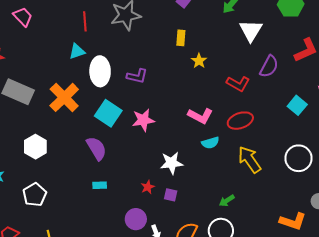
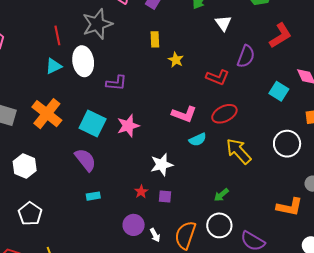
white triangle: (251, 31) -> (223, 23), size x0.7
white ellipse: (100, 71) -> (83, 61), moved

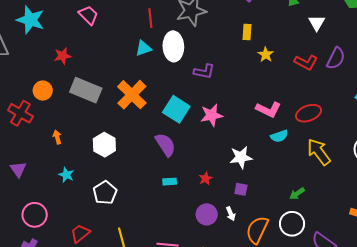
red L-shape: (218, 77) -> (306, 62), moved
red star: (141, 192) -> (206, 178), moved
white arrow: (155, 235) -> (231, 214), moved

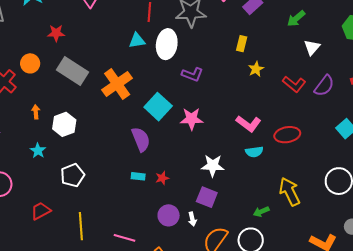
white hexagon: (104, 145) -> (64, 124), moved
yellow arrow: (319, 152) -> (290, 192), moved
red star: (206, 178) -> (162, 178), moved
purple square: (241, 189) -> (207, 197), size x1.5

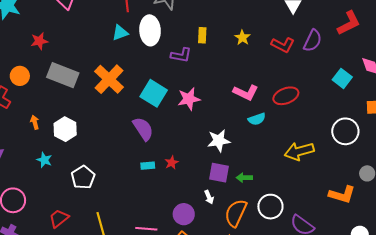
yellow rectangle: (242, 44) -> (202, 35), moved
yellow arrow: (290, 192) -> (299, 151), turned -68
green arrow: (261, 212) -> (244, 178), moved, turned 35
purple circle: (169, 215) -> (184, 214), moved

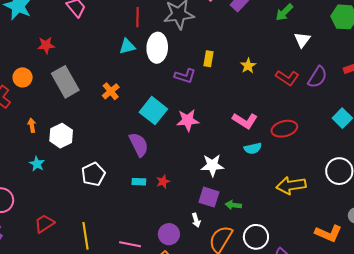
gray rectangle: (63, 75) -> (65, 82), turned 32
orange cross: (109, 79) -> (111, 91), size x0.6
white pentagon: (83, 177) -> (93, 174), moved

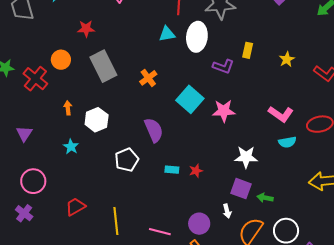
purple semicircle: (139, 145) -> (154, 130), moved

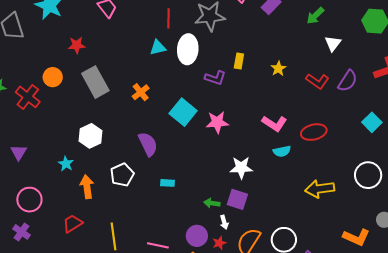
orange arrow: (68, 108) -> (87, 187), moved, size x1.6
red star: (196, 171) -> (219, 243), moved
green arrow: (265, 198) -> (212, 203), moved

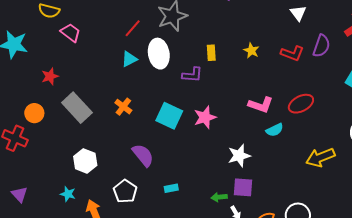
red line: (168, 18) -> (133, 28), turned 54

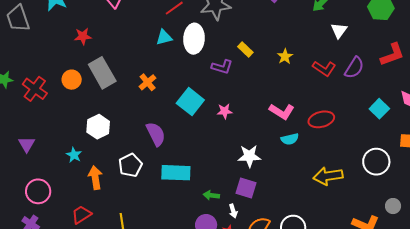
yellow rectangle: (211, 53) -> (245, 49), turned -56
orange circle: (34, 113) -> (72, 80), moved
pink star: (205, 117) -> (225, 111), size x0.7
cyan rectangle: (171, 188) -> (176, 173), size x2.0
green arrow: (219, 197) -> (211, 195), moved

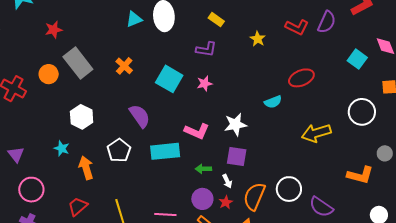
yellow star: (285, 56) -> (258, 39), moved
purple L-shape: (222, 67) -> (206, 49), moved
pink L-shape: (282, 111) -> (197, 131), moved
purple triangle: (27, 144) -> (16, 155), moved

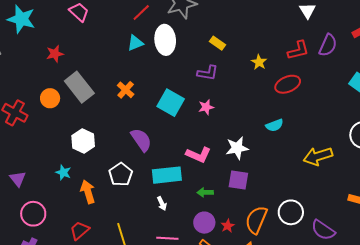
red L-shape: (297, 27) -> (298, 50), turned -40
red ellipse: (301, 78) -> (288, 84), moved
white arrow: (227, 181) -> (162, 204), moved

